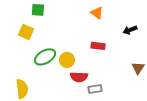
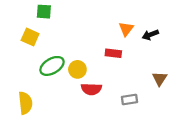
orange triangle: (97, 13) -> (126, 29), moved, turned 32
gray rectangle: (95, 89) -> (130, 99), moved

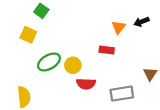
green square: (44, 12) -> (41, 11), turned 32
black arrow: (150, 35) -> (141, 22), moved
gray rectangle: (130, 99) -> (122, 94), size x1.5

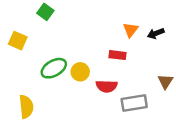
black arrow: (141, 22) -> (156, 33), moved
yellow square: (28, 35) -> (18, 41), moved
red semicircle: (86, 84) -> (107, 86), moved

